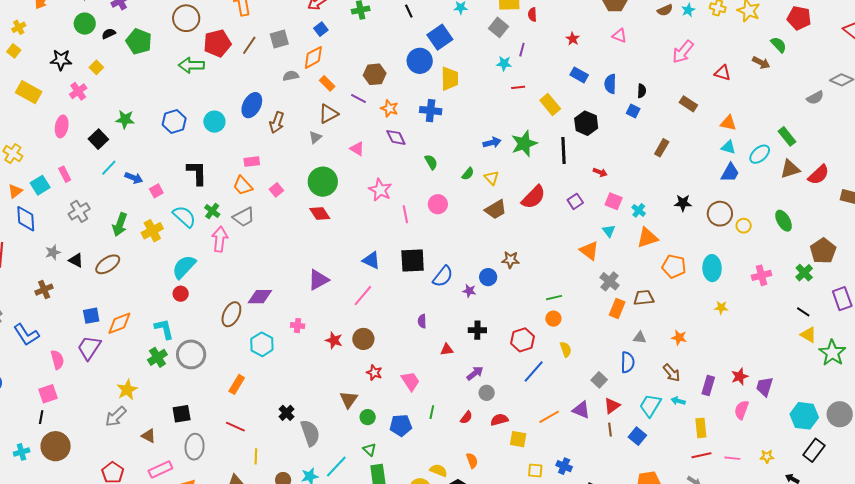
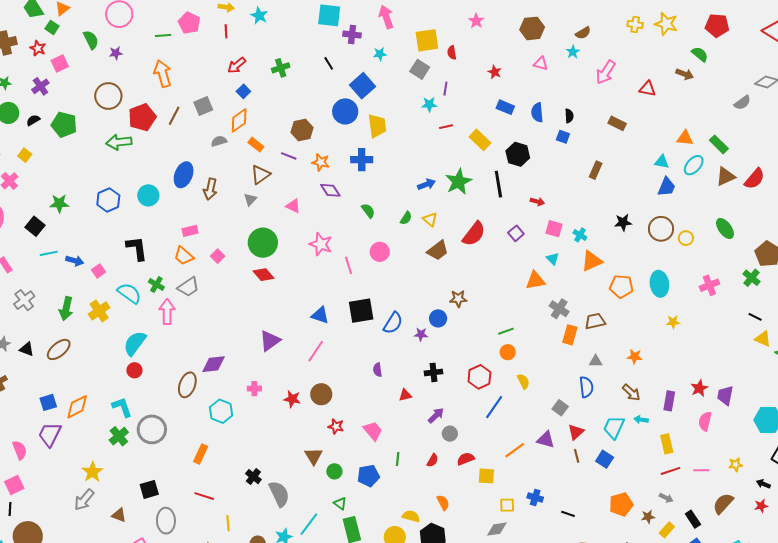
cyan star: (688, 10) -> (573, 52), moved
orange triangle: (728, 123) -> (685, 138), moved
cyan line: (109, 168) -> (49, 253), turned 42
orange triangle: (589, 251) -> (535, 280), turned -40

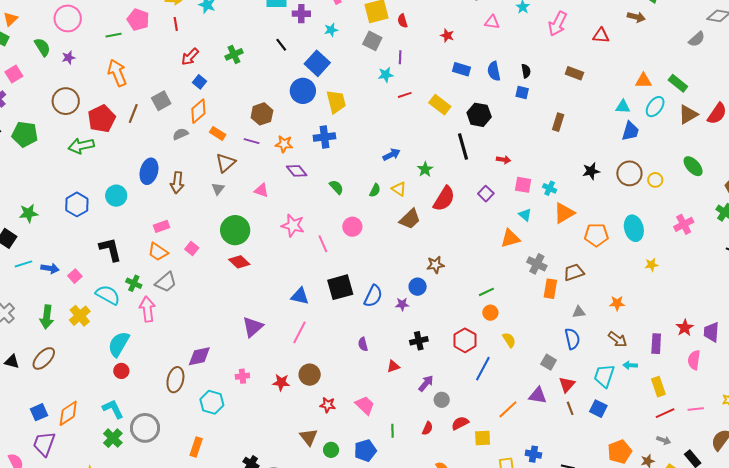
green star: (458, 182) -> (425, 169), moved, size x0.6

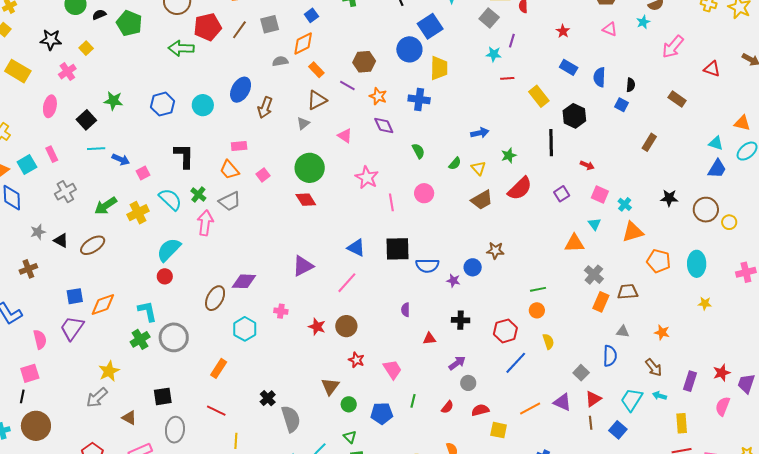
blue semicircle: (373, 296) -> (427, 266), turned 50
green arrow: (47, 317) -> (106, 206), turned 35

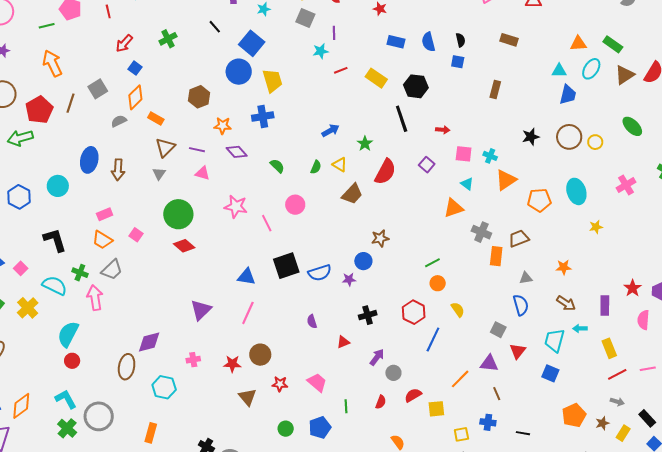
purple line: (347, 86) -> (197, 150), moved
brown triangle: (330, 386) -> (247, 397), moved
brown line: (591, 423) -> (497, 394), moved

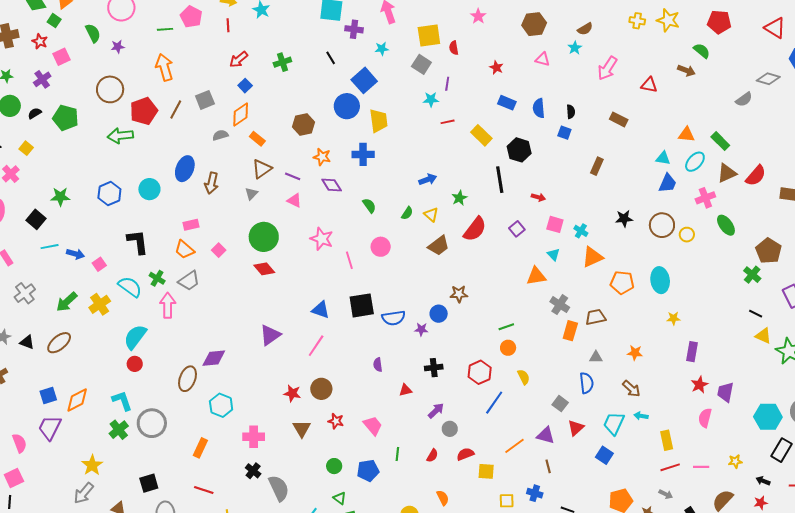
pink cross: (626, 185) -> (705, 198), moved
purple rectangle: (605, 305) -> (692, 352), moved
pink cross: (193, 360) -> (254, 437), moved, size x1.5

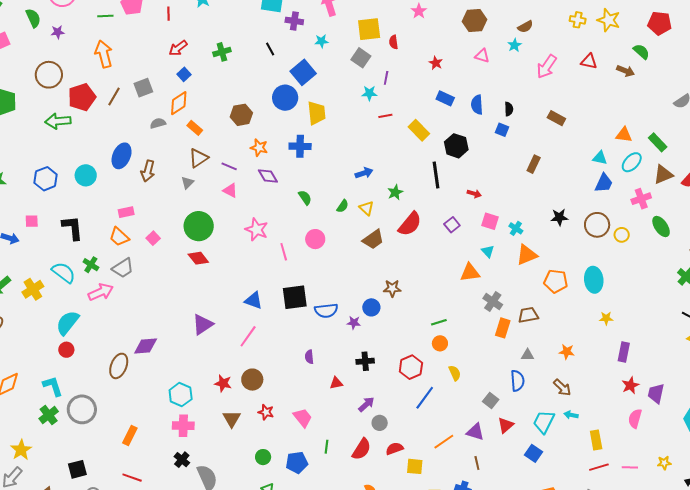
red triangle: (649, 85) -> (589, 61), moved
pink square: (99, 264) -> (32, 221), moved, turned 32
pink arrow: (168, 305) -> (101, 292), turned 65
cyan hexagon: (221, 405) -> (181, 395), moved
red semicircle: (432, 456) -> (361, 449), size x1.6

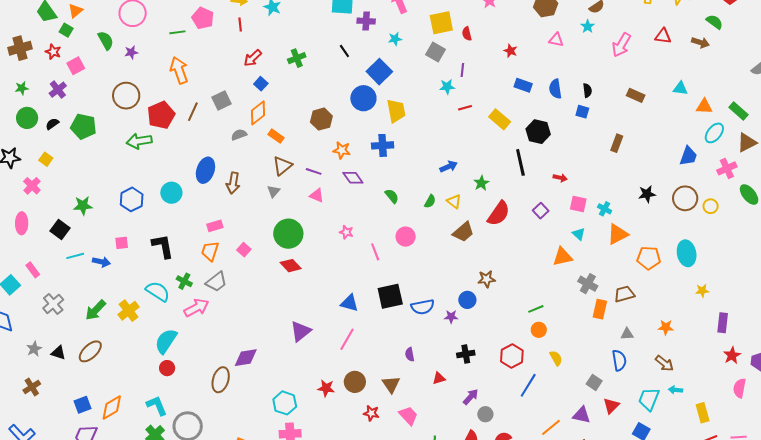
cyan triangle: (600, 158) -> (680, 88), moved
pink star: (257, 230) -> (346, 232), size x0.6
orange trapezoid: (119, 237) -> (210, 251), turned 70
brown triangle: (232, 419) -> (391, 384), moved

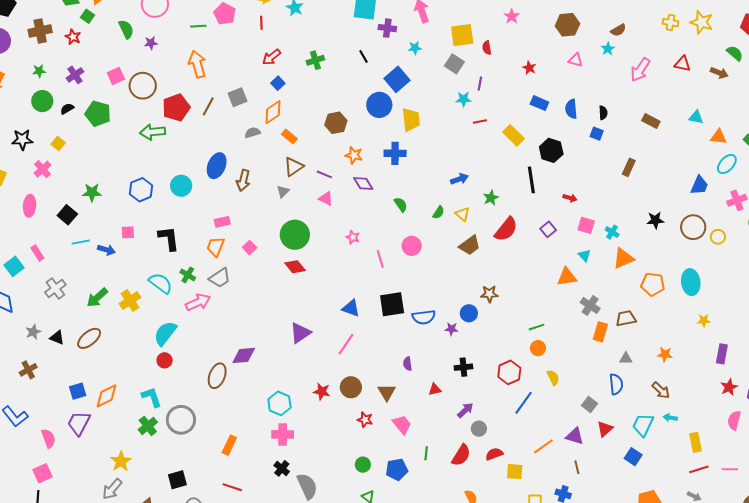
pink square: (76, 66) -> (116, 76), moved

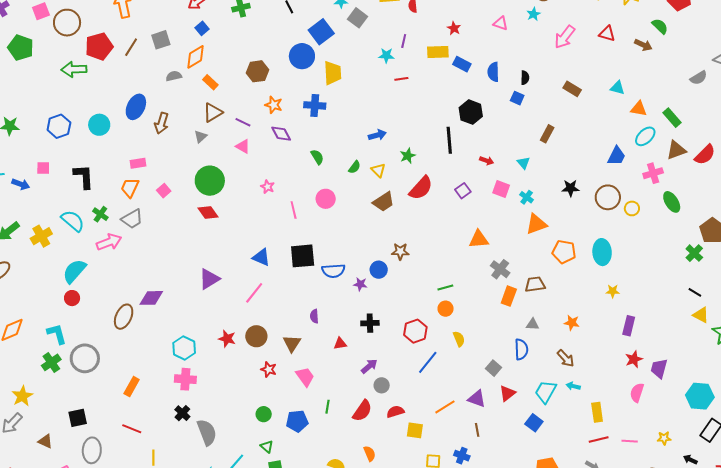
gray square: (454, 64) -> (358, 18), moved
yellow rectangle: (514, 135) -> (438, 52), moved, turned -50
cyan triangle: (584, 255) -> (524, 163), moved

